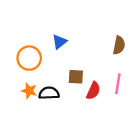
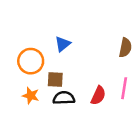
brown square: (76, 77) -> (55, 80), moved
black semicircle: (49, 93) -> (64, 98), moved

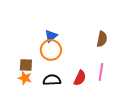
orange circle: (31, 61) -> (51, 50), moved
brown square: (55, 80) -> (26, 65), moved

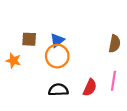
brown square: (26, 65) -> (29, 39), moved
orange star: (25, 78) -> (13, 61), moved

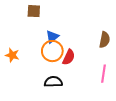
brown square: (29, 39) -> (34, 11), moved
red semicircle: (90, 88) -> (69, 57), moved

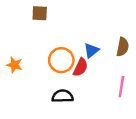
blue triangle: (52, 37) -> (91, 50), moved

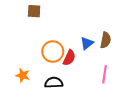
blue triangle: (91, 50) -> (87, 43), moved
orange star: (14, 65) -> (23, 75), moved

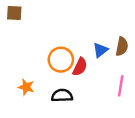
brown square: (34, 11) -> (14, 13), moved

